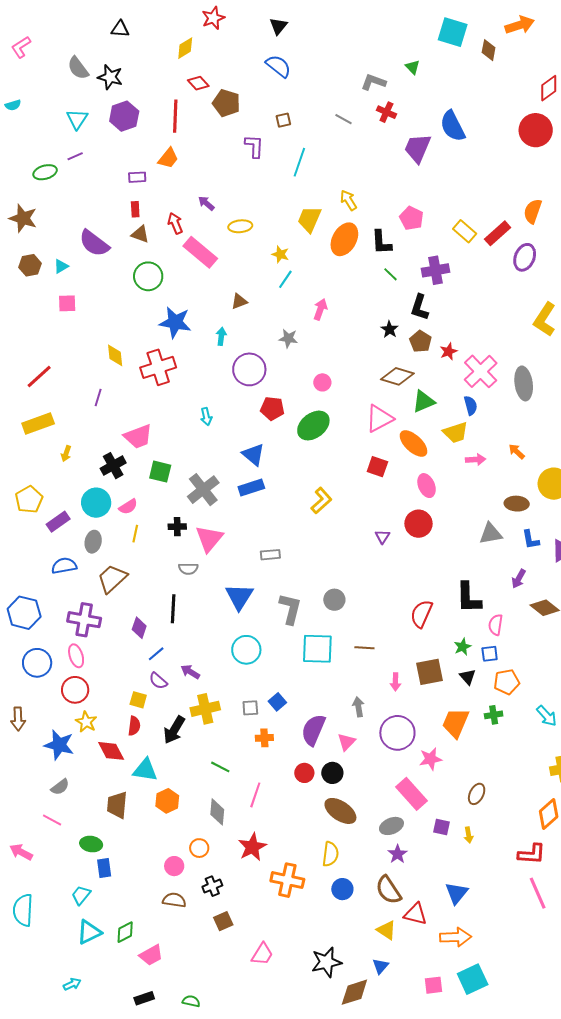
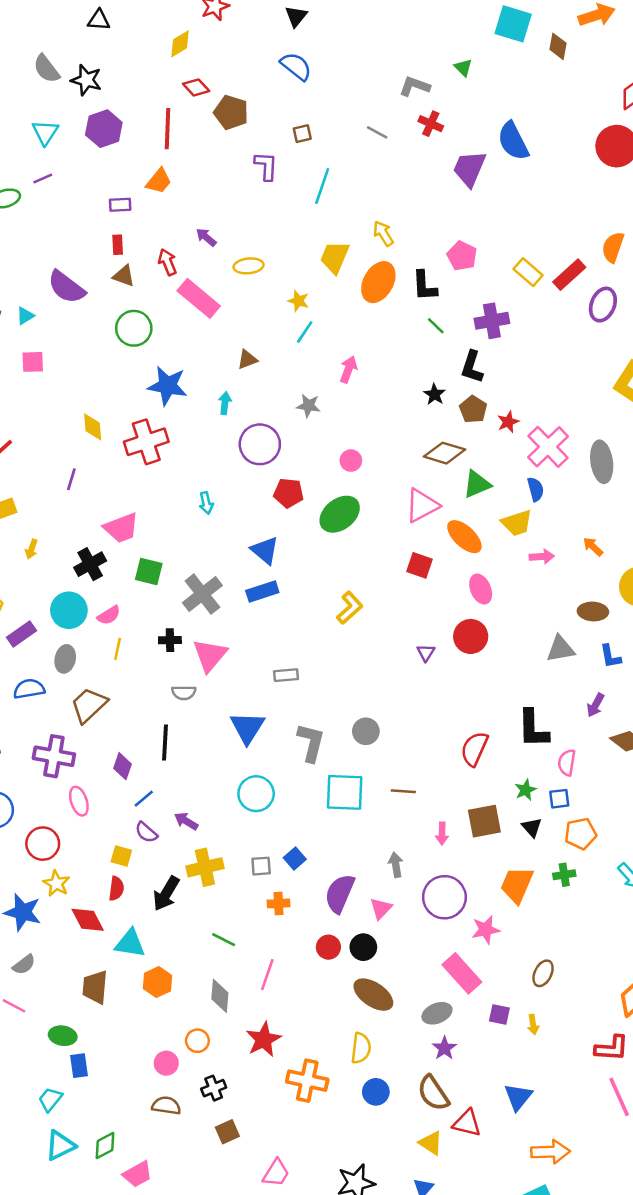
pink ellipse: (76, 656) -> (79, 801), moved
orange arrow: (456, 937) -> (551, 1152), moved

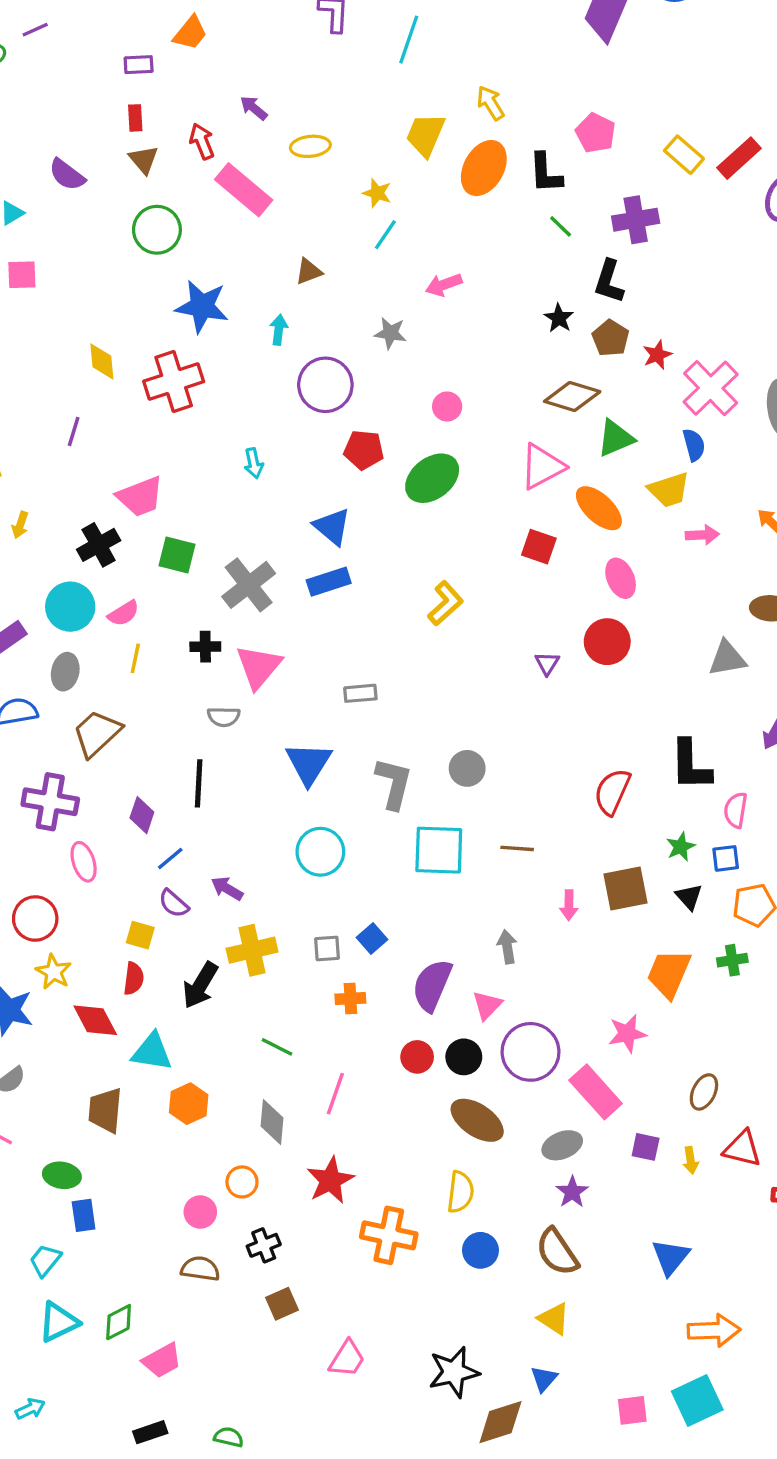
brown triangle: (124, 276) -> (144, 160), turned 30
purple semicircle: (66, 287) -> (67, 175), size x0.7
pink arrow: (348, 369) -> (444, 285), turned -130
purple circle: (444, 897) -> (531, 1052), moved
red triangle: (467, 1123) -> (742, 1149), moved

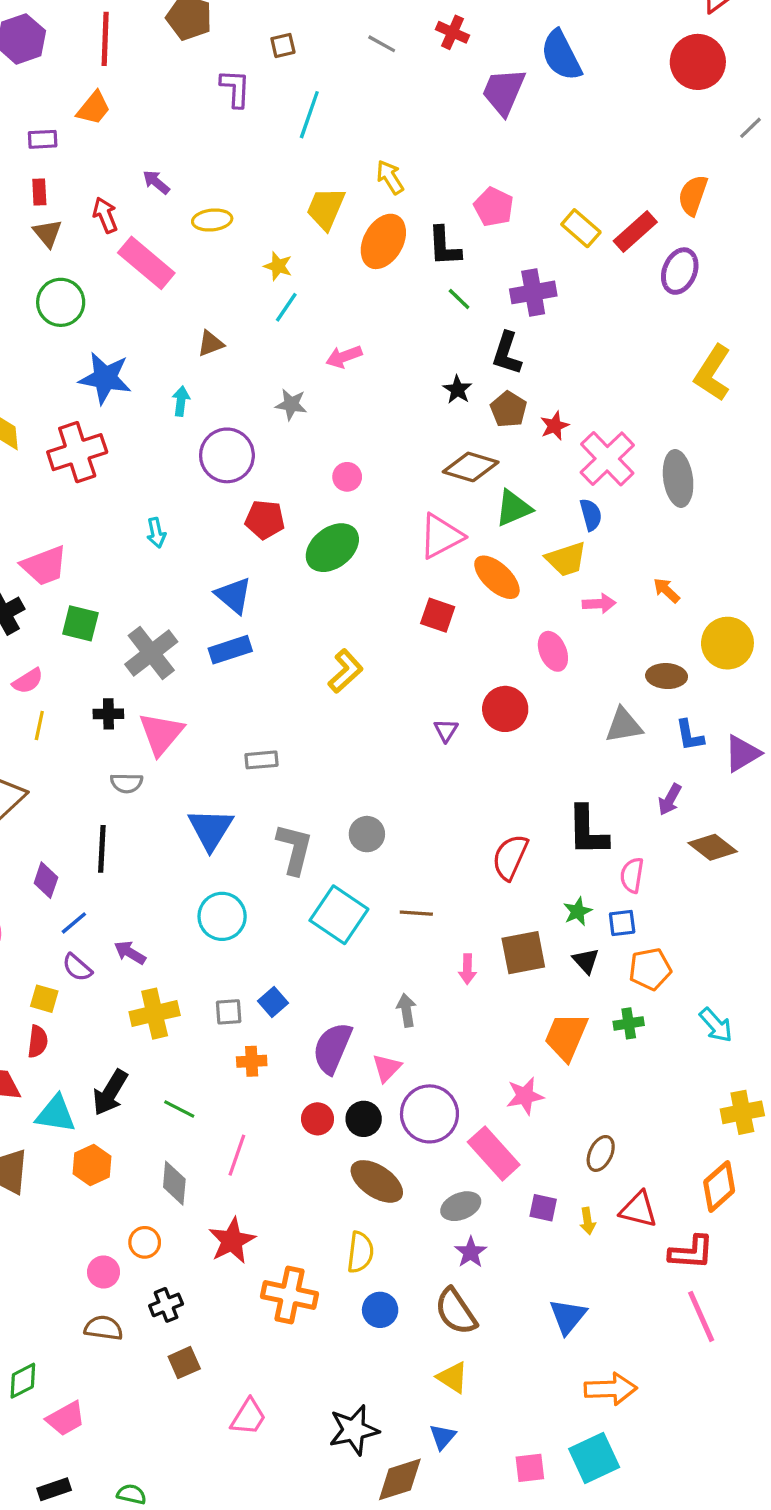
pink ellipse: (621, 578) -> (553, 651), moved
cyan square: (439, 850) -> (339, 915), turned 32
black arrow: (200, 985) -> (110, 1093), moved

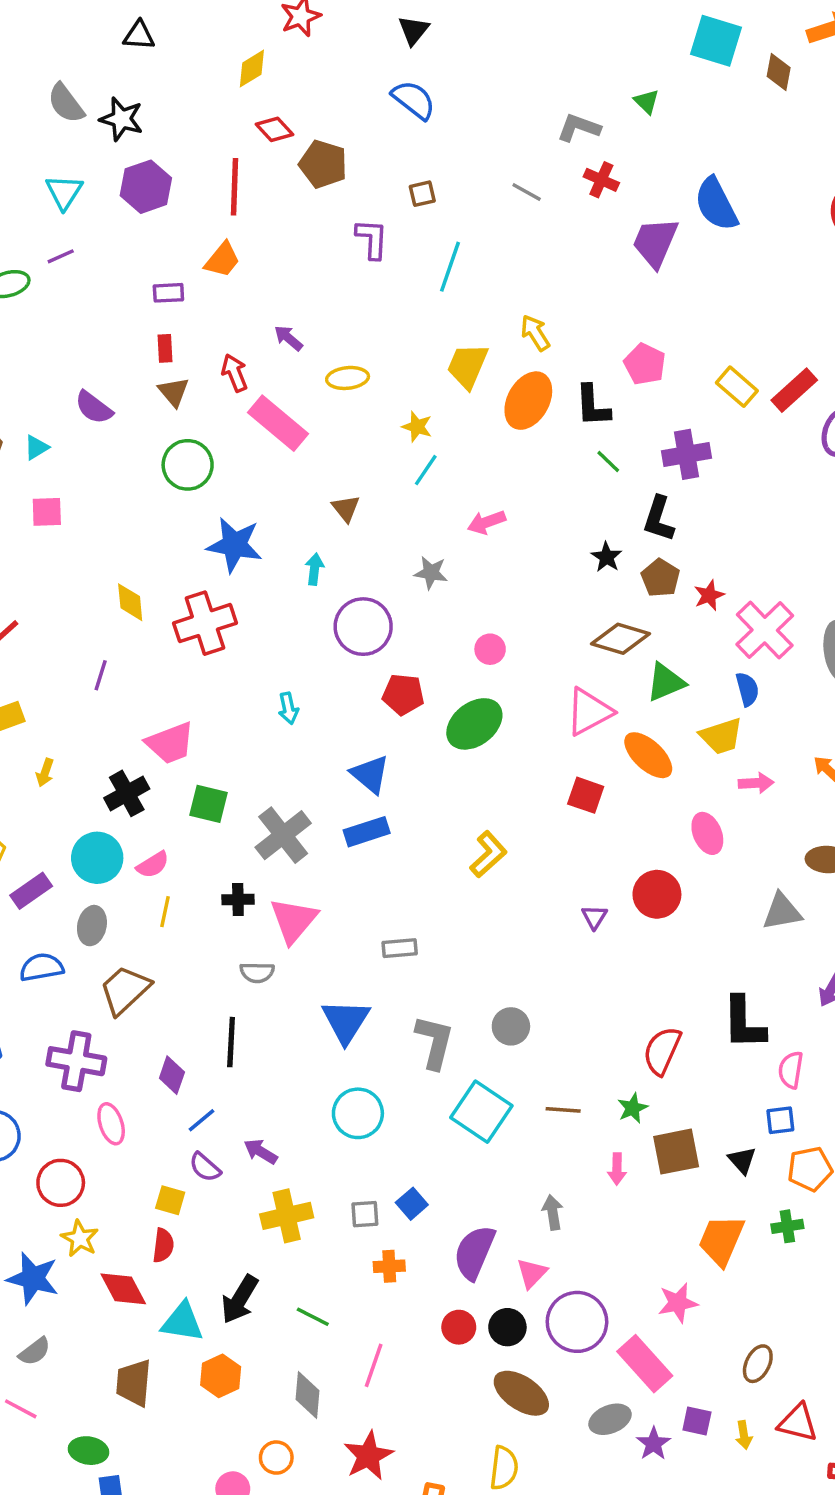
brown triangle: (211, 343) -> (346, 508), turned -48
green star: (578, 911) -> (633, 1108), moved
purple star: (471, 1252) -> (653, 1444), moved

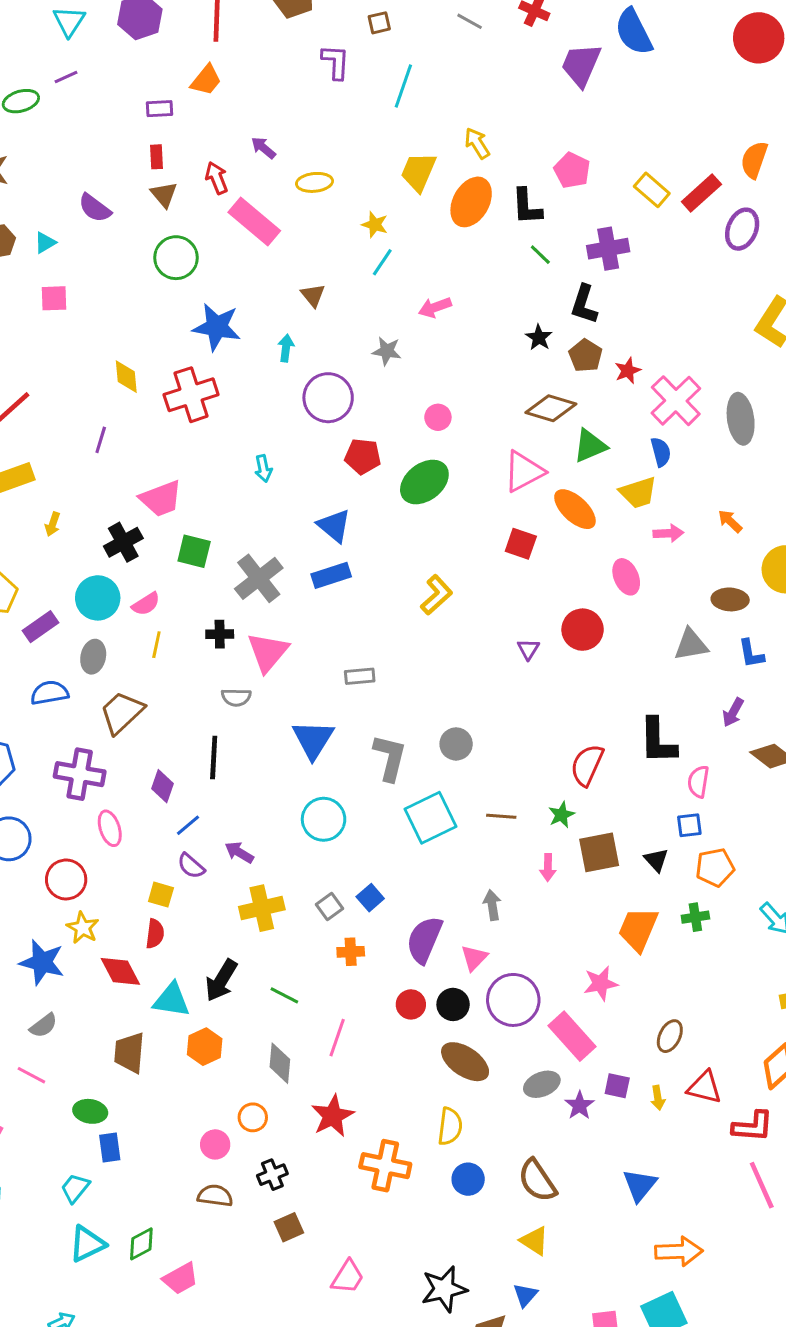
cyan square: (481, 1112) -> (430, 818), turned 30
gray square: (365, 1214) -> (330, 907), turned -32

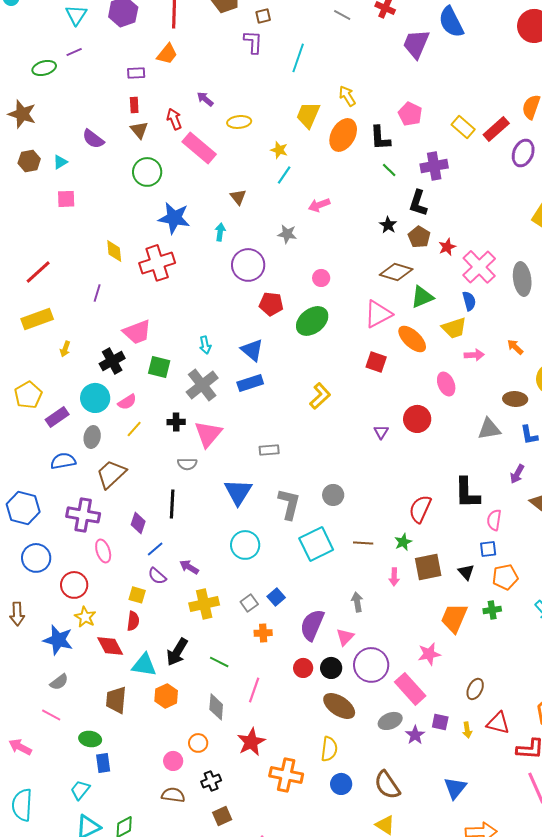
brown square: (379, 23) -> (263, 16), moved
cyan arrow: (263, 468) -> (205, 345), moved
yellow line: (156, 645) -> (134, 429), turned 30

